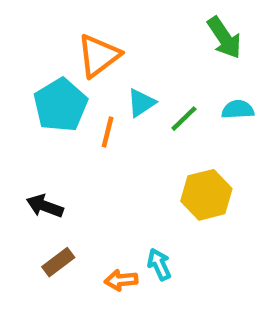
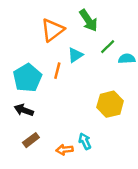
green arrow: (224, 38) -> (88, 20), moved
cyan pentagon: (60, 105) -> (27, 78), moved
green line: (184, 119) -> (108, 47), moved

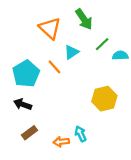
orange triangle: (53, 30) -> (50, 28), turned -40
orange line: (57, 71) -> (54, 67), turned -56

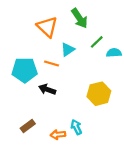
orange line: (54, 67) -> (51, 64), turned -32
cyan pentagon: (26, 74) -> (25, 70), turned 30
black arrow: (23, 104) -> (47, 89), moved

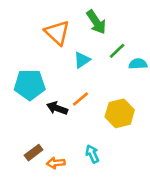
orange line: (51, 64) -> (81, 99), moved, turned -56
orange arrow: (58, 135) -> (56, 163), moved

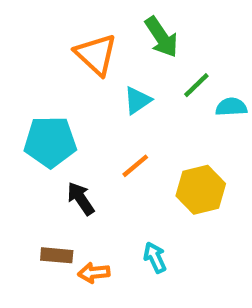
black arrow: (57, 108) -> (81, 199), moved, turned 36
brown rectangle: (34, 153) -> (57, 255), turned 42

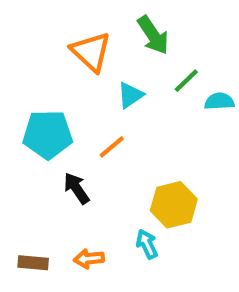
orange line: (135, 166) -> (112, 147), moved
yellow hexagon: (201, 190) -> (174, 205), moved
brown rectangle: (57, 255) -> (33, 263), moved

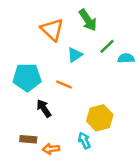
orange line: (112, 147) -> (64, 85), turned 63
brown rectangle: (33, 263) -> (28, 139), moved

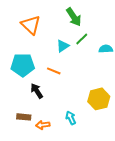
orange triangle: (52, 30) -> (31, 25), moved
green line: (107, 46) -> (82, 39), moved
yellow hexagon: (100, 118) -> (99, 99), moved

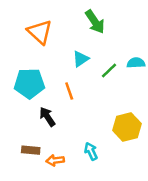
green line: (82, 39) -> (109, 70), moved
orange line: (54, 71) -> (69, 91), turned 48

